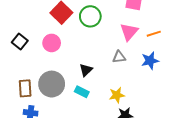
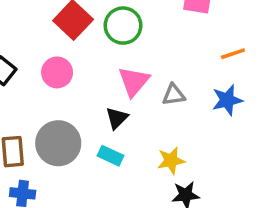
pink triangle: (129, 32) -> (134, 82), moved

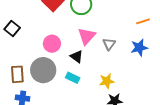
pink circle: (57, 72) -> (52, 44), moved
gray triangle: (174, 95) -> (109, 44), turned -48
black triangle: (117, 118) -> (77, 57), turned -40

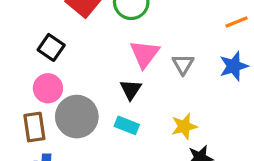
black square: (12, 29) -> (51, 47), moved
pink circle: (52, 44) -> (48, 88), moved
black triangle: (77, 57) -> (131, 89), turned 32

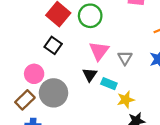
black square: (51, 47) -> (53, 45), moved
cyan rectangle: (127, 125) -> (109, 84), moved
brown rectangle: (34, 127) -> (25, 100), turned 54

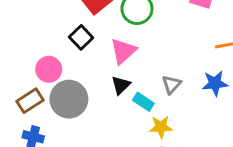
pink triangle: (99, 51) -> (123, 51), moved
gray triangle: (125, 58) -> (172, 84), moved

